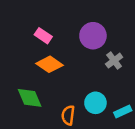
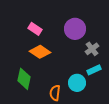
green diamond: (30, 98) -> (24, 79), turned 35
cyan rectangle: (123, 112) -> (94, 70), moved

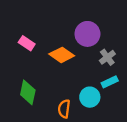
pink rectangle: (35, 29) -> (27, 43), moved
orange diamond: (40, 52) -> (62, 55), moved

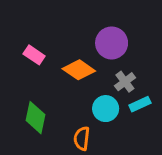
gray cross: (107, 57) -> (125, 82), moved
cyan circle: (90, 97) -> (106, 109), moved

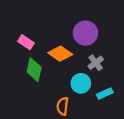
cyan rectangle: (140, 104) -> (105, 94), moved
green diamond: (36, 118) -> (34, 70), moved

